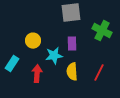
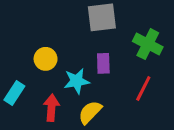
yellow semicircle: (72, 72) -> (90, 112), moved, turned 48
red line: (99, 73) -> (143, 89), moved

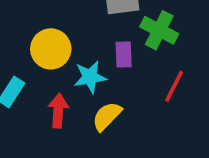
green cross: (148, 44) -> (159, 30), moved
yellow circle: (46, 59) -> (51, 49), size x1.4

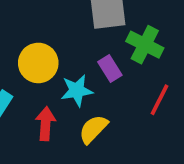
purple rectangle: (124, 55) -> (110, 68), turned -30

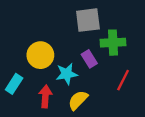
green cross: (145, 45) -> (113, 43), turned -30

